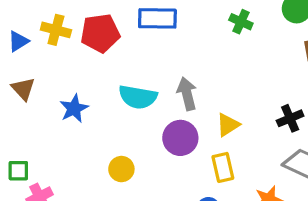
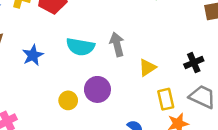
purple circle: (180, 138) -> (97, 89), moved
yellow rectangle: (223, 167) -> (166, 99), moved

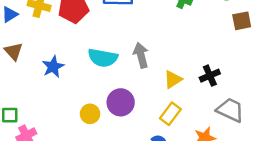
black cross: (194, 63) -> (210, 76), moved
yellow rectangle: (166, 99) -> (170, 114), moved, turned 50

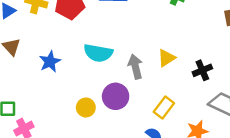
gray arrow: (141, 55) -> (135, 67), moved
yellow triangle: (173, 79) -> (166, 58), moved

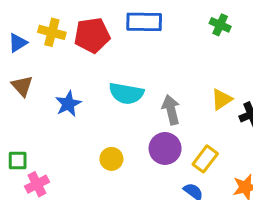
yellow triangle: (166, 58) -> (222, 99), moved
purple circle: (116, 96) -> (165, 148), moved

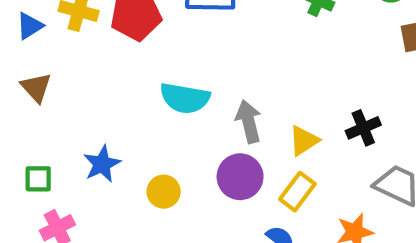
yellow triangle: (222, 99) -> (304, 141), moved
blue star: (68, 104) -> (102, 164), moved
green square: (18, 160) -> (38, 179), moved

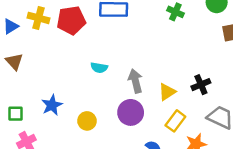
cyan semicircle: (185, 98) -> (99, 68), size x0.6
yellow rectangle: (297, 192) -> (175, 121), moved

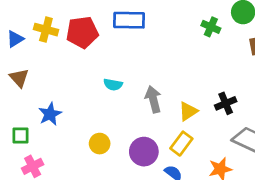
green cross: (175, 12) -> (211, 27), moved
blue star: (52, 105) -> (50, 114), moved
purple circle: (131, 112) -> (144, 152), moved
yellow rectangle: (175, 121) -> (181, 144), moved

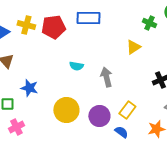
yellow triangle: (188, 111) -> (133, 47), moved
blue star: (50, 114) -> (29, 88), turned -30
yellow circle: (100, 144) -> (66, 110), size x1.6

